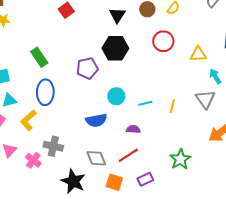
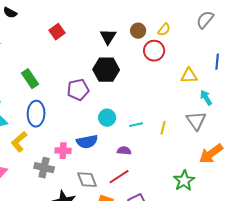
red circle: (163, 41) -> (154, 51), moved
green star: (180, 159) -> (184, 181), moved
pink cross: (33, 160) -> (63, 151), moved, turned -35

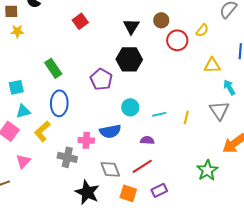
yellow semicircle: (164, 30) -> (202, 30), moved
purple pentagon: (78, 90) -> (101, 79), turned -30

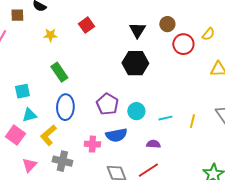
yellow star: (17, 31) -> (50, 35), moved
purple pentagon: (101, 79) -> (107, 104), moved
gray cross: (67, 157) -> (62, 161), moved

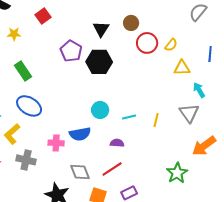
red square: (86, 25) -> (43, 16), moved
yellow semicircle: (208, 34) -> (171, 45), moved
purple pentagon: (107, 104) -> (71, 51), moved
blue ellipse: (65, 107) -> (29, 106), turned -60

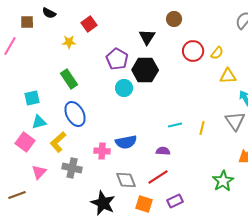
brown circle: (131, 23) -> (174, 19), moved
yellow star: (14, 34) -> (69, 42), moved
blue ellipse: (29, 106) -> (75, 114), turned 30
cyan circle: (100, 110) -> (124, 88), moved

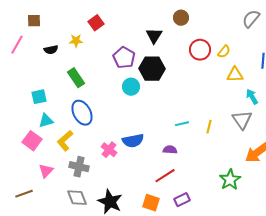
black semicircle: (49, 13) -> (51, 50), moved, turned -40
pink cross: (102, 151) -> (109, 150), turned 35
gray diamond: (126, 180) -> (77, 198), moved

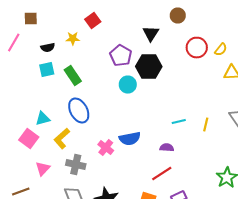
cyan square: (39, 97) -> (47, 70), moved

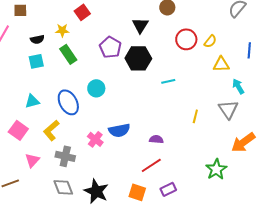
green rectangle: (73, 76) -> (68, 54), moved
cyan circle: (128, 84) -> (96, 88), moved
cyan triangle: (43, 118) -> (32, 101), moved
cyan line: (179, 122) -> (168, 81), moved

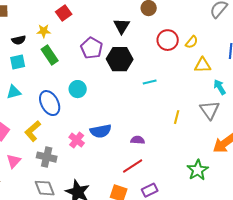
cyan triangle: (32, 101) -> (14, 92), moved

